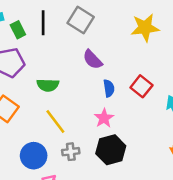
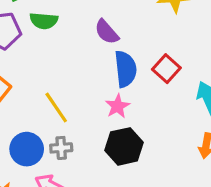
green semicircle: (48, 85) -> (44, 21), moved
blue semicircle: (109, 88) -> (125, 69), size x1.6
gray cross: (71, 152) -> (61, 148), moved

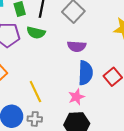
purple semicircle: (107, 32) -> (77, 46), turned -54

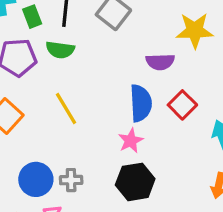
purple semicircle: (77, 46) -> (160, 62), moved
yellow line: (35, 92) -> (66, 108), moved

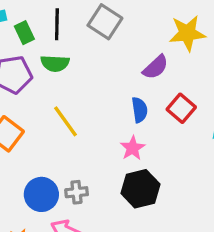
purple semicircle: (160, 62) -> (155, 67), turned -36
blue semicircle: (141, 103) -> (140, 110), size x0.7

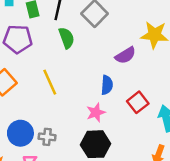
green semicircle: (55, 63) -> (67, 38), moved, turned -125
red square: (181, 108) -> (138, 102), moved

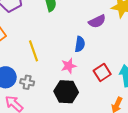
yellow line: (50, 82) -> (33, 51), moved
red square: (138, 102) -> (102, 73), moved

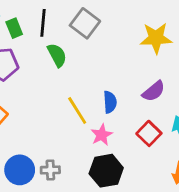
purple semicircle: (97, 21) -> (154, 91), moved
yellow line: (33, 51) -> (77, 110), moved

